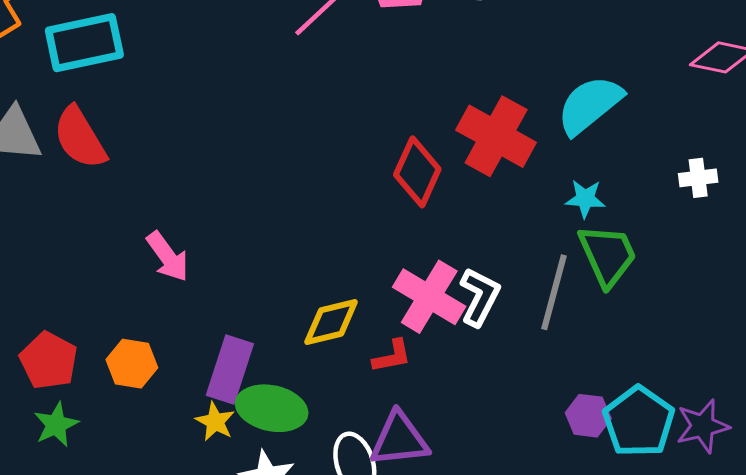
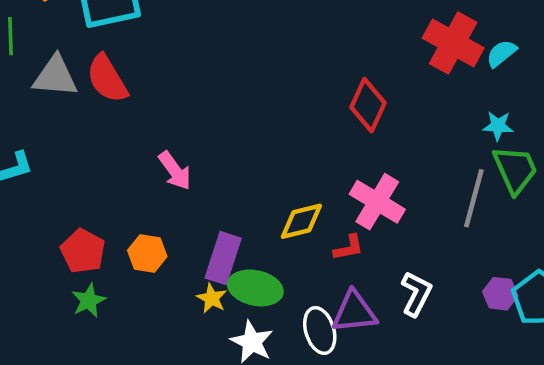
cyan semicircle: (590, 105) -> (501, 53), size x0.6
red cross: (496, 136) -> (453, 43), moved
white L-shape: (480, 297) -> (416, 294), moved

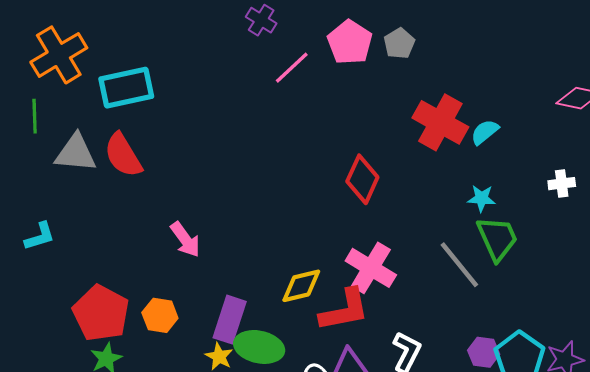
gray line: (474, 198) -> (459, 265), turned -54
red L-shape: (348, 248) -> (344, 310), size x1.8
red pentagon: (83, 251) -> (101, 313), size x1.4

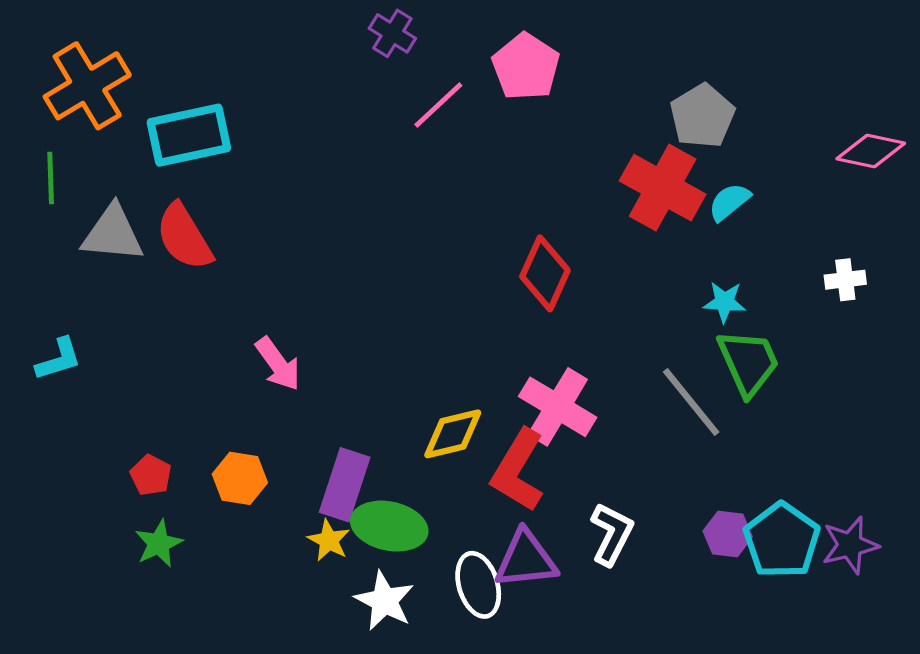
gray pentagon: (399, 43) -> (702, 116), moved, size x1.4
red L-shape: (344, 310) -> (518, 470), turned 132
red pentagon: (101, 313) -> (151, 475), size x0.5

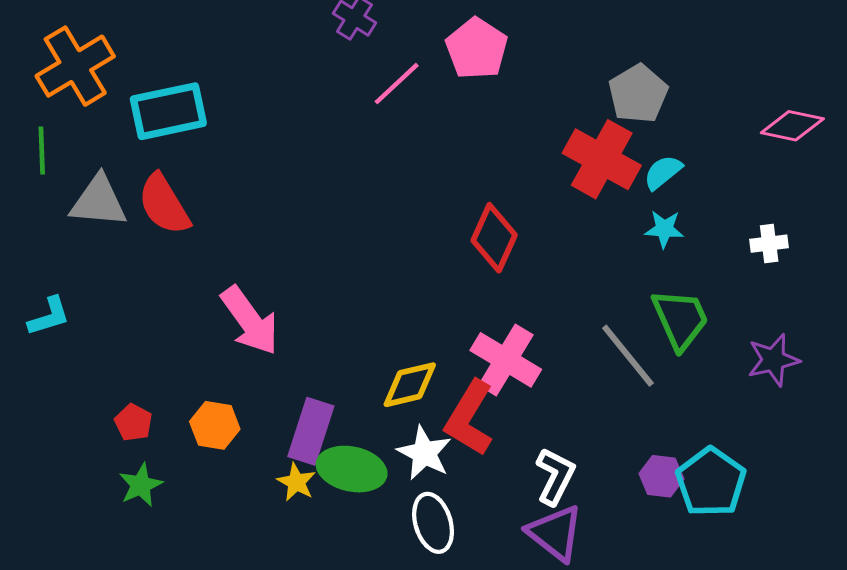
cyan star: (725, 302) -> (664, 229), moved
pink arrow: (278, 364) -> (250, 321), size x1.4
purple star: (850, 545) -> (773, 360), moved
purple triangle: (526, 559) -> (555, 533), moved, turned 44
white star: (384, 601) -> (424, 453), moved

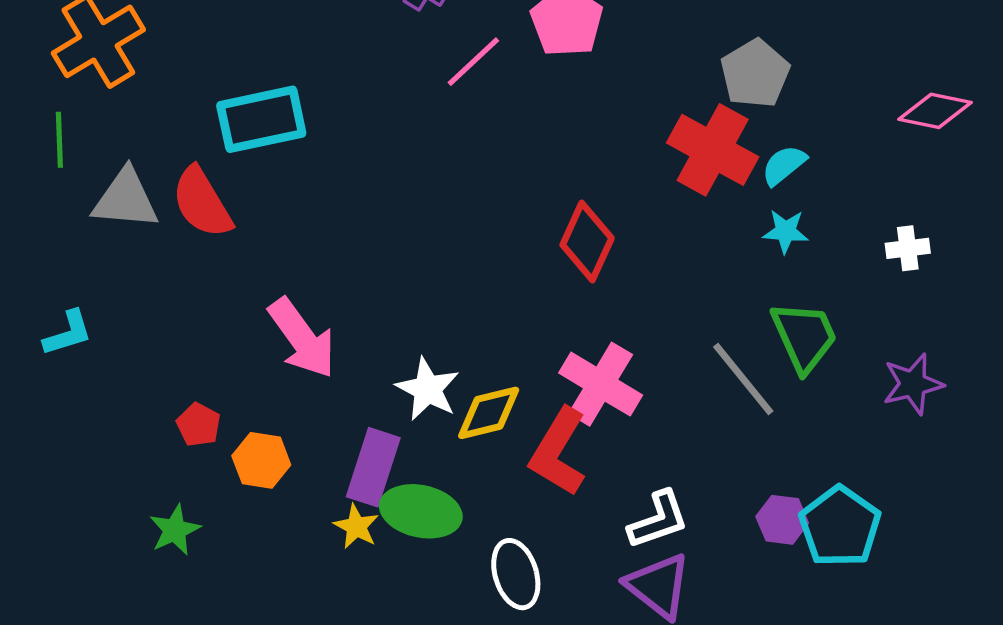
cyan rectangle: (168, 111) -> (261, 119), moved
red pentagon: (133, 422) -> (199, 425), moved
white star: (424, 453) -> (428, 389), moved
white L-shape: (555, 476) -> (658, 520), turned 44

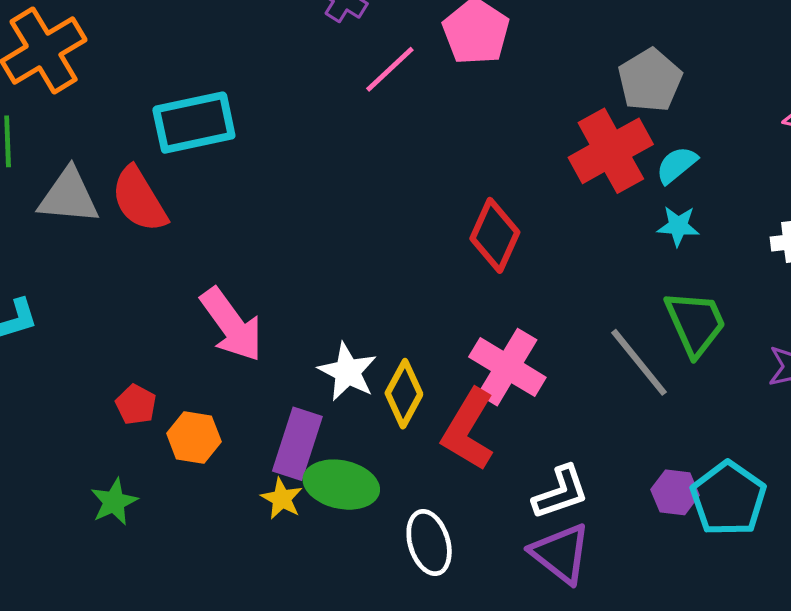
red cross: (713, 150) -> (611, 151), turned 32
yellow diamond: (489, 413) -> (404, 394), turned -48

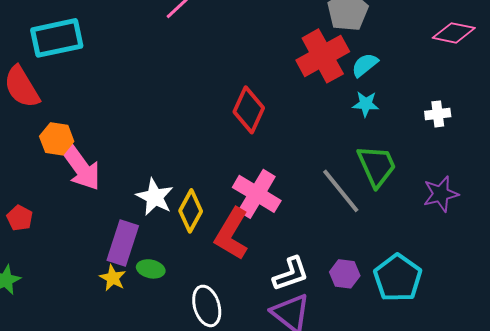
orange hexagon: (194, 438) -> (57, 139), moved
green ellipse: (341, 485) -> (151, 269), size x0.6
purple hexagon: (675, 492) -> (345, 274), moved

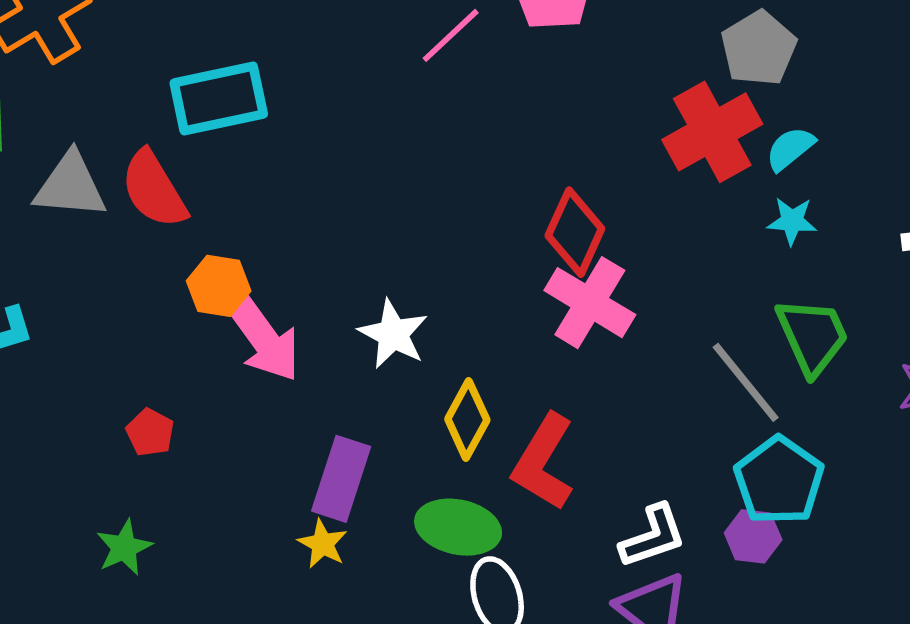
pink cross: (257, 194) -> (590, 303), moved
white star: (155, 197) -> (393, 334), moved
green ellipse: (151, 269) -> (458, 527), moved, size x1.6
cyan pentagon: (398, 278) -> (779, 481), moved

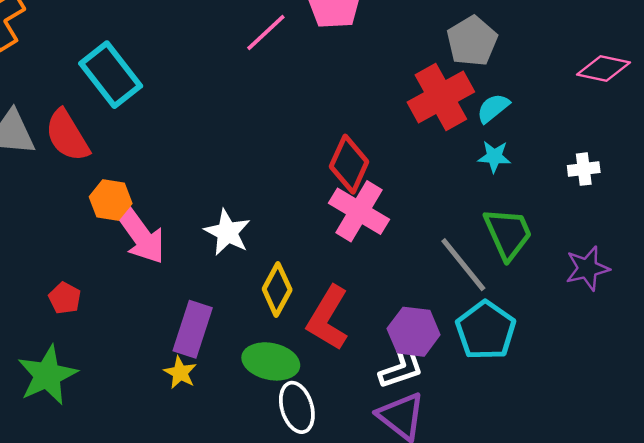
cyan rectangle: (219, 98) -> (111, 75), turned 64
purple hexagon: (753, 536) -> (414, 332), moved, size x1.4
green star: (124, 547) -> (47, 375), size x1.6

